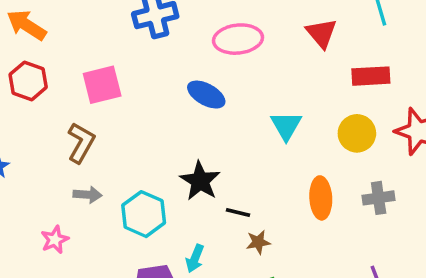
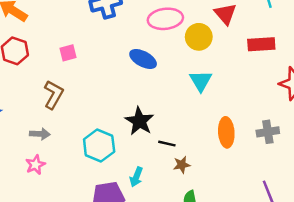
pink square: (102, 85) -> (68, 53), size x0.6
yellow circle: (357, 133) -> (199, 37), moved
gray arrow: (88, 195) -> (40, 134), moved

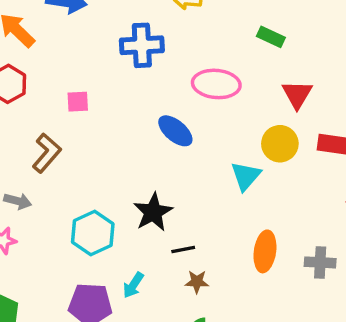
yellow circle: (199, 37) -> (280, 144), moved
black line: (167, 144) -> (183, 250), turned -36

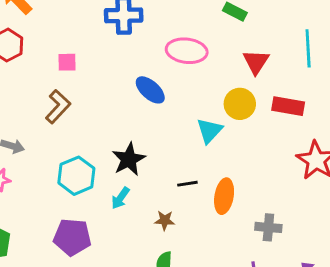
brown L-shape: (47, 153) -> (58, 107), moved
black line: (183, 250) -> (187, 184), moved
gray cross: (320, 262) -> (268, 227), moved
cyan arrow: (133, 285) -> (120, 198), moved

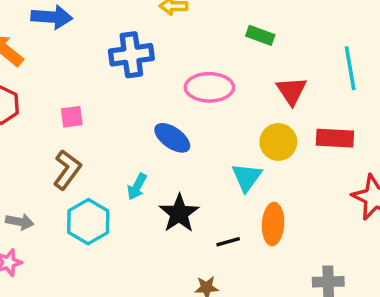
black star: (129, 159) -> (179, 213), moved
cyan hexagon: (76, 176) -> (88, 222), moved
orange ellipse: (224, 196) -> (273, 224), moved
cyan arrow: (120, 198) -> (137, 187), moved

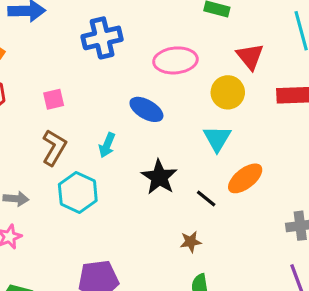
yellow circle: (278, 142) -> (228, 92), moved
cyan arrow: (137, 187) -> (107, 145), moved
orange ellipse: (273, 224) -> (245, 178), turned 54
black line: (228, 242) -> (206, 198), turned 60

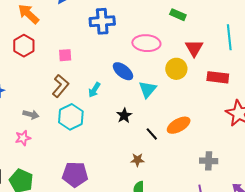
cyan triangle: (217, 138) -> (148, 89), moved
black star: (159, 177) -> (124, 115), size x0.7

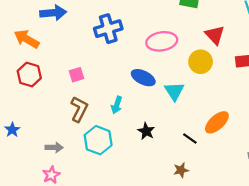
black star: (124, 115) -> (146, 131), moved

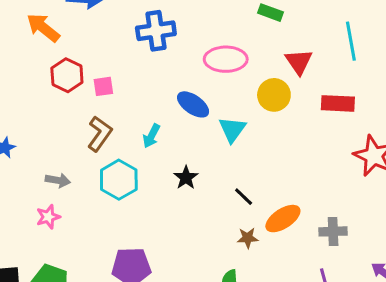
red hexagon: (29, 75) -> (67, 75), moved
orange ellipse: (217, 122) -> (283, 219), moved
brown star: (181, 170) -> (248, 238), moved

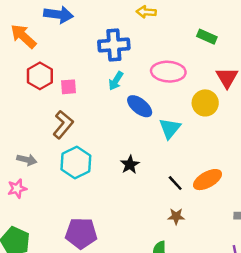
cyan arrow: (151, 136) -> (116, 81), moved
orange ellipse: (283, 219) -> (207, 180), moved

